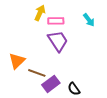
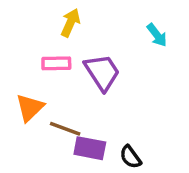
pink rectangle: (56, 21) -> (56, 63), moved
purple rectangle: (51, 84) -> (90, 148), turned 48

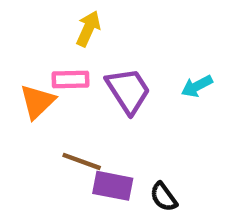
cyan arrow: (157, 35) -> (197, 86), moved, turned 100
orange triangle: (30, 108) -> (37, 102), moved

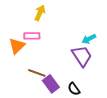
purple trapezoid: (128, 91) -> (82, 56), moved
purple rectangle: (113, 186) -> (51, 84), turned 42

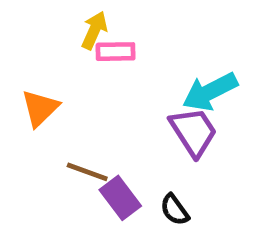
pink rectangle: (32, 36) -> (116, 52), moved
cyan arrow: (89, 39) -> (210, 92), size x1.6

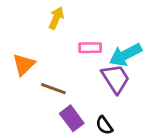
pink rectangle: (116, 52) -> (90, 48), moved
brown line: (87, 172) -> (53, 89), moved

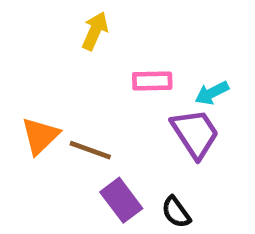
cyan arrow: (125, 55) -> (212, 93), size x0.6
orange triangle: (24, 65) -> (40, 136), moved

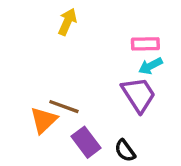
pink rectangle: (152, 81) -> (145, 44), moved
orange triangle: (40, 136) -> (44, 120), moved

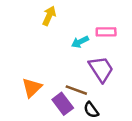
cyan arrow: (150, 66) -> (80, 42), moved
brown line: (64, 107) -> (76, 90), moved

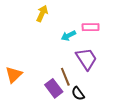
orange triangle: (32, 88) -> (14, 75), moved
brown line: (76, 90) -> (65, 77), turned 48

